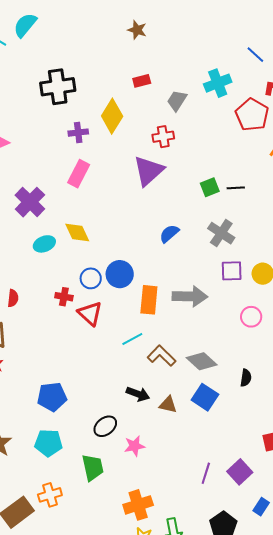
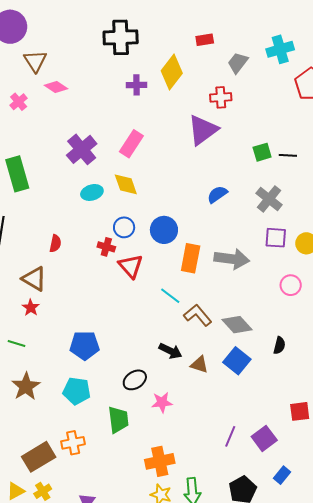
pink rectangle: (79, 174) -> (131, 144), moved
blue circle: (91, 278) -> (124, 227), moved
cyan line: (132, 339) -> (170, 296), turned 60

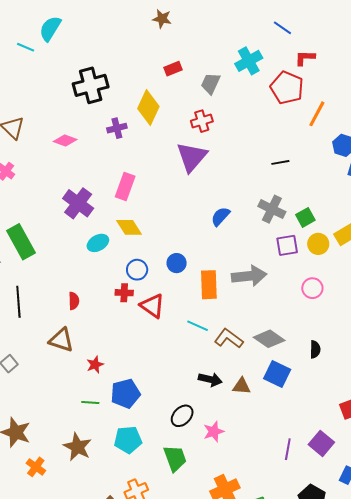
pink diamond: (56, 87) -> (65, 141), moved
green square: (262, 152) -> (305, 217), moved
blue circle: (164, 230) -> (177, 263), size x0.7
red star: (31, 308) -> (95, 365), moved, turned 30
green line: (17, 343) -> (90, 403), moved

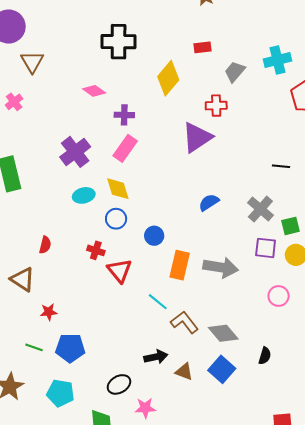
purple cross: (117, 128) -> (124, 115), moved
pink diamond: (65, 141) -> (94, 91), moved
blue circle: (137, 270) -> (116, 219), moved
black arrow: (210, 379) -> (156, 357), turned -40

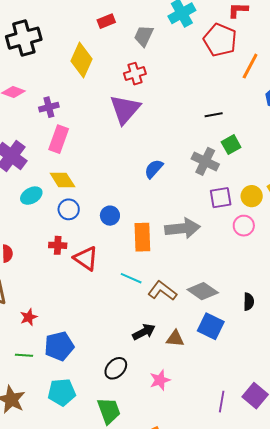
green square: (291, 226) -> (231, 145), moved
pink circle: (279, 296) -> (244, 226), moved
pink star: (145, 408) -> (160, 380), moved

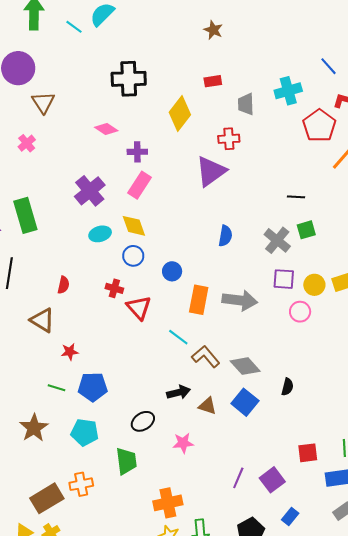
gray trapezoid: (144, 36) -> (246, 104), turned -40
blue semicircle: (154, 169) -> (225, 236), turned 135

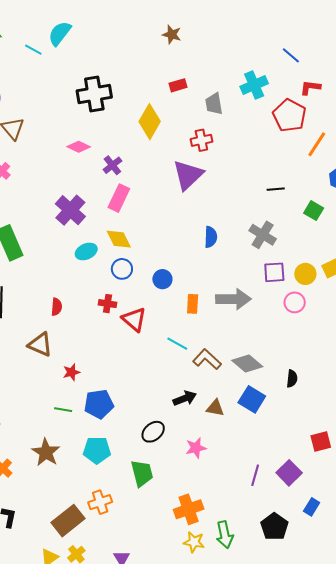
purple cross: (137, 152) -> (112, 165), turned -30
green square: (306, 230) -> (314, 211), moved, turned -36
orange rectangle: (199, 300) -> (193, 304), size x0.7

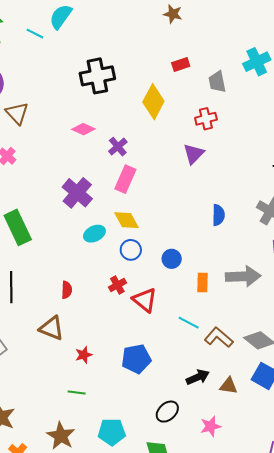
purple triangle: (188, 175) -> (194, 154), size x0.7
red cross: (107, 304) -> (117, 285), turned -36
blue pentagon: (99, 404) -> (136, 359), moved

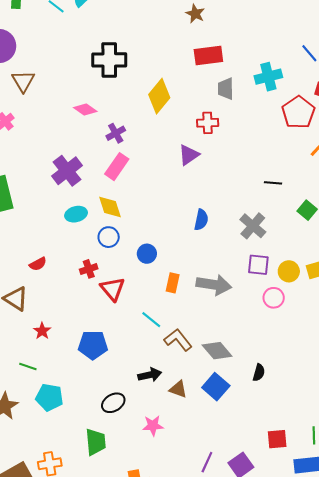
red rectangle: (181, 65) -> (208, 55), moved, size x1.6
red semicircle: (67, 290) -> (38, 264), turned 48
red star: (84, 355) -> (42, 331), turned -30
cyan pentagon: (112, 432) -> (49, 397), moved

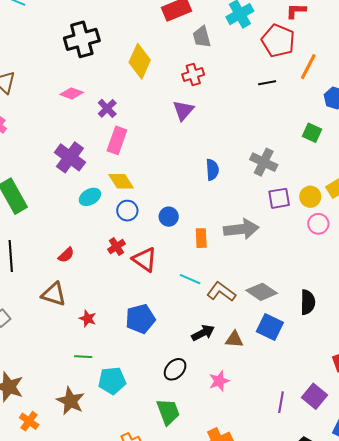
black line: (273, 183) -> (267, 83), moved
pink circle: (274, 298) -> (318, 224), moved
black semicircle: (259, 373) -> (308, 302), size x1.4

